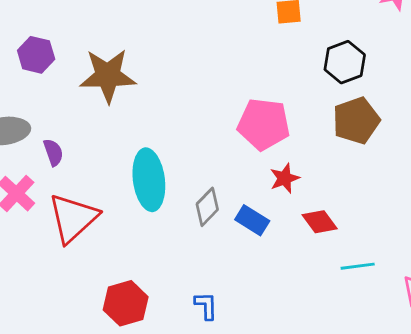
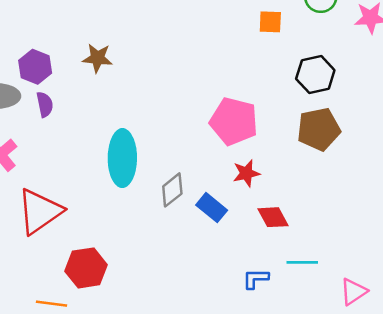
purple hexagon: (36, 55) -> (35, 67), moved
brown star: (108, 76) -> (98, 58), size x0.6
purple semicircle: (53, 152) -> (45, 104), moved
red triangle: (73, 218) -> (40, 211), moved
blue L-shape: (206, 306) -> (256, 279), moved, turned -96

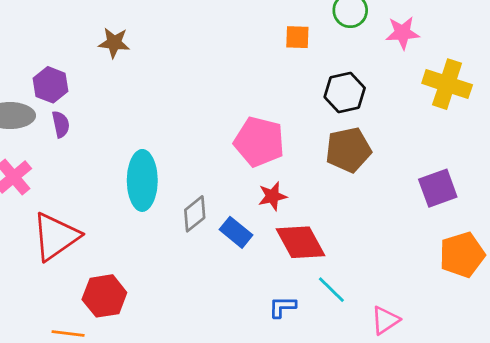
brown star: (98, 58) -> (114, 43), moved
red diamond: (273, 217) -> (301, 242), size x1.5
cyan line: (302, 262) -> (331, 290), turned 44

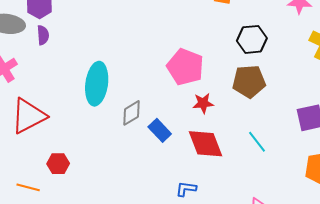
red star: (272, 196) -> (203, 103), moved
cyan line: (331, 290) -> (257, 142), moved
red hexagon: (104, 296) -> (58, 164), size x0.7

